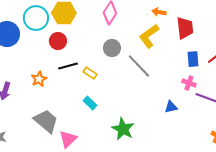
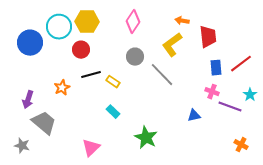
gray trapezoid: (46, 121) -> (44, 123), moved

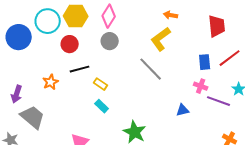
pink diamond: (133, 22) -> (109, 16), moved
red trapezoid: (208, 37) -> (217, 26), moved
gray circle: (135, 57) -> (110, 41), moved
yellow rectangle: (113, 82) -> (101, 84), moved

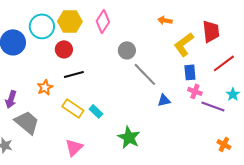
yellow L-shape: (161, 39) -> (184, 44), moved
gray circle: (110, 41) -> (127, 50), moved
blue rectangle: (205, 62) -> (190, 72), moved
yellow rectangle: (101, 84) -> (73, 108), moved, size x1.5
blue triangle: (183, 110) -> (164, 100), moved

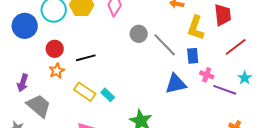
yellow L-shape: (184, 44) -> (196, 28), turned -35
red circle: (64, 49) -> (55, 49), moved
blue rectangle: (190, 72) -> (193, 56), moved
gray line: (145, 74) -> (165, 45), moved
blue triangle: (164, 100) -> (176, 84), size x1.6

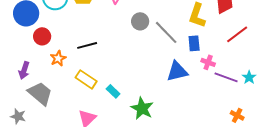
red circle: (55, 49) -> (42, 36), moved
cyan star: (245, 78) -> (249, 77), moved
cyan rectangle: (108, 95) -> (113, 91), moved

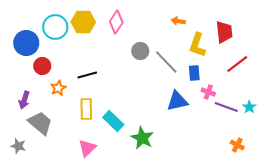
yellow rectangle: (86, 79) -> (86, 109), turned 55
cyan rectangle: (113, 91) -> (113, 121), size x1.5

